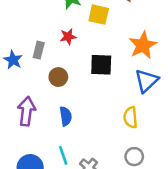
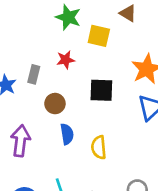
blue semicircle: (66, 116) -> (67, 134), moved
yellow semicircle: (131, 117) -> (99, 147), moved

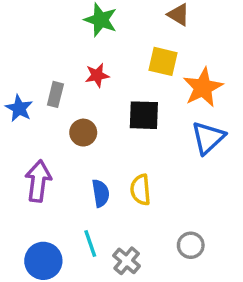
yellow square: (99, 36) -> (163, 61), moved
blue semicircle: (67, 134) -> (101, 193), moved

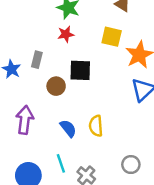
red star: (97, 75) -> (66, 34), moved
black square: (144, 115) -> (80, 70), moved
blue semicircle: (101, 193) -> (68, 128), turned -30

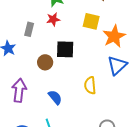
gray rectangle: (37, 60) -> (29, 29), moved
yellow semicircle: (96, 126) -> (90, 85), moved

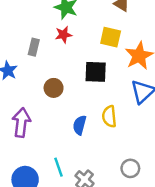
black square: (65, 49) -> (96, 72), moved
blue semicircle: (55, 97) -> (80, 125), moved, turned -126

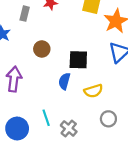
black square: (96, 72) -> (78, 60), moved
yellow semicircle: (109, 116) -> (93, 91), moved, turned -102

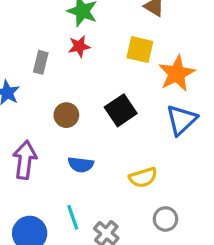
black square: (78, 60) -> (121, 110), moved, turned -36
blue semicircle: (64, 81) -> (81, 165), moved, turned -98

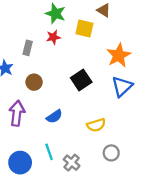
yellow square: (140, 50) -> (84, 29), moved
brown circle: (66, 115) -> (34, 82), moved
blue semicircle: (81, 165) -> (54, 116), turned -42

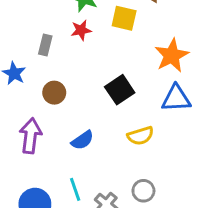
blue triangle: (122, 86) -> (176, 99), turned 40
yellow semicircle: (96, 125) -> (140, 136), moved
gray circle: (111, 153) -> (143, 191), moved

